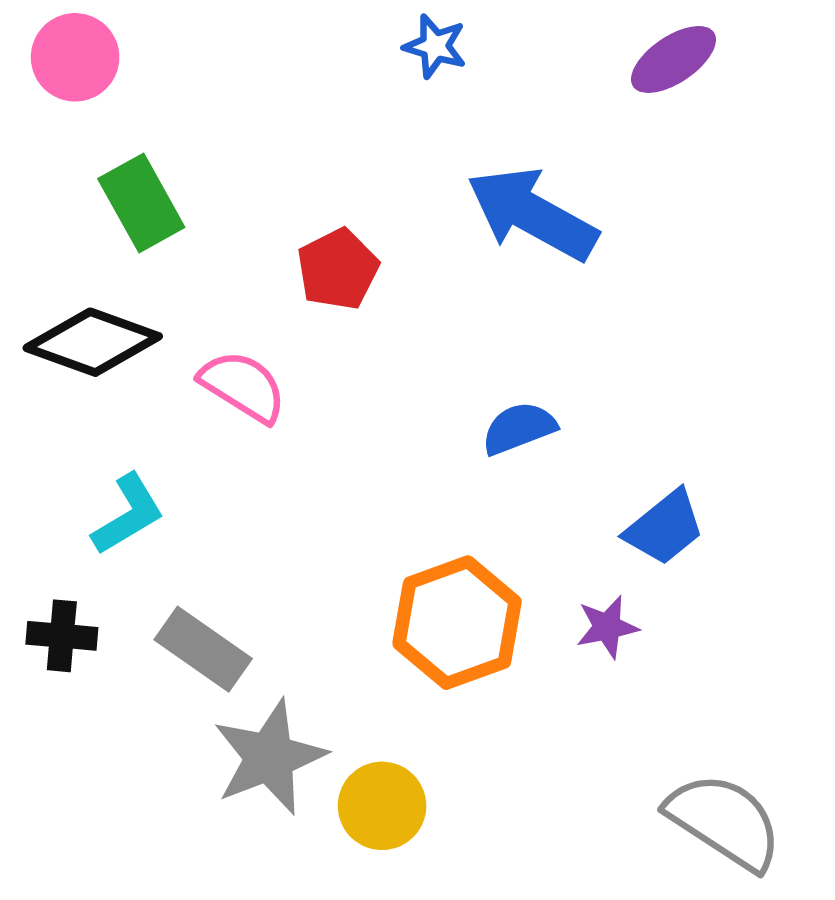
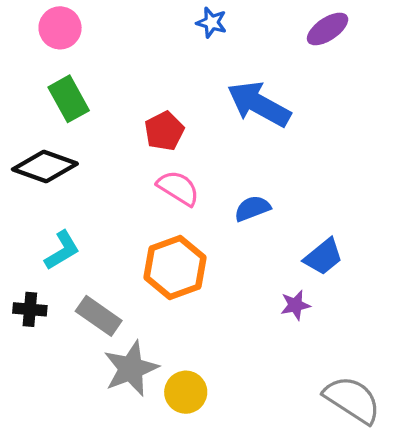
pink circle: (75, 57) -> (60, 28), moved
pink semicircle: (243, 386) -> (178, 188), moved
orange hexagon: (457, 623) -> (175, 268), moved

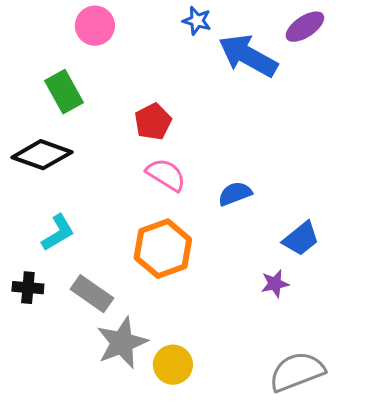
pink circle: (60, 28) -> (95, 26), moved
blue arrow: (259, 104) -> (248, 56), moved
gray semicircle: (352, 400) -> (297, 372), moved, turned -54

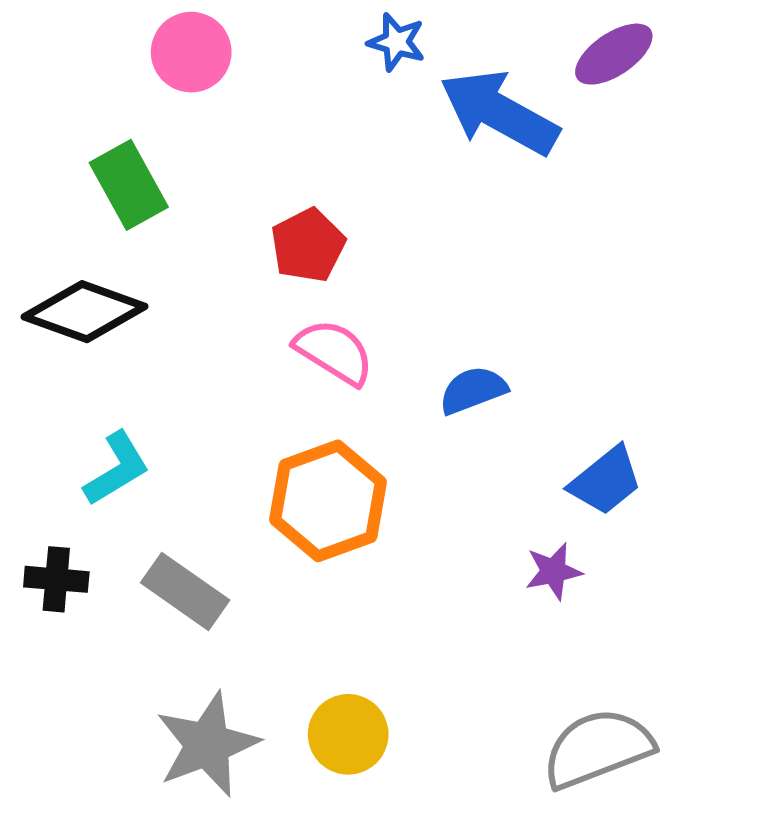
gray star: (122, 343) -> (207, 744), moved

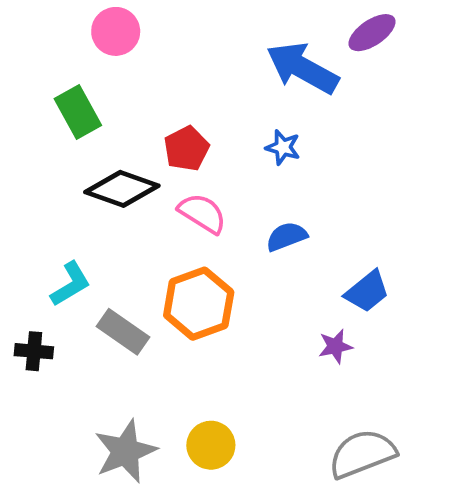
blue star: (396, 42) -> (283, 147), moved
black diamond: (85, 312) -> (122, 189), moved
gray rectangle: (185, 591) -> (123, 332), moved

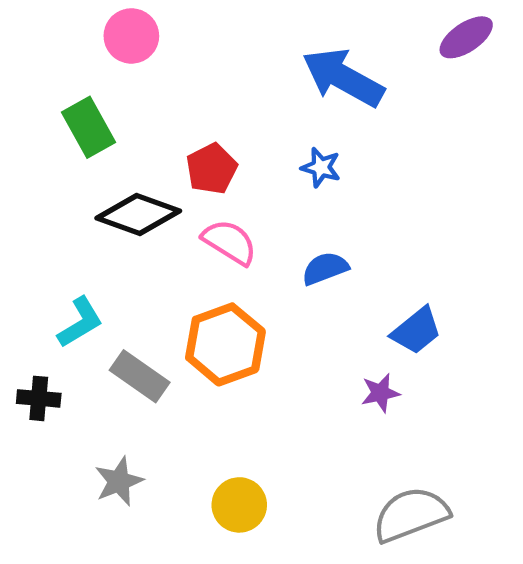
purple ellipse: (372, 33) -> (466, 37), moved
gray star: (125, 451) -> (119, 481), moved, size x0.7

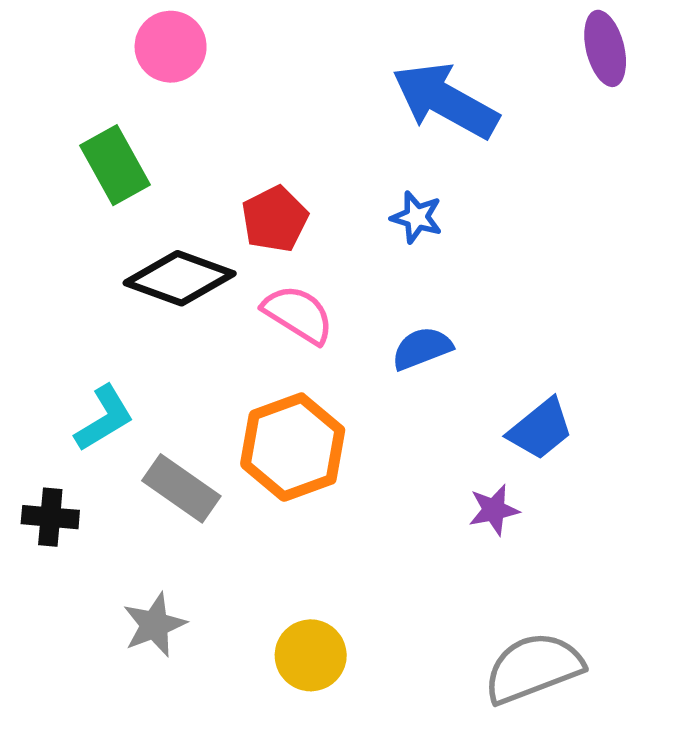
purple ellipse: (466, 37) -> (605, 48), turned -70

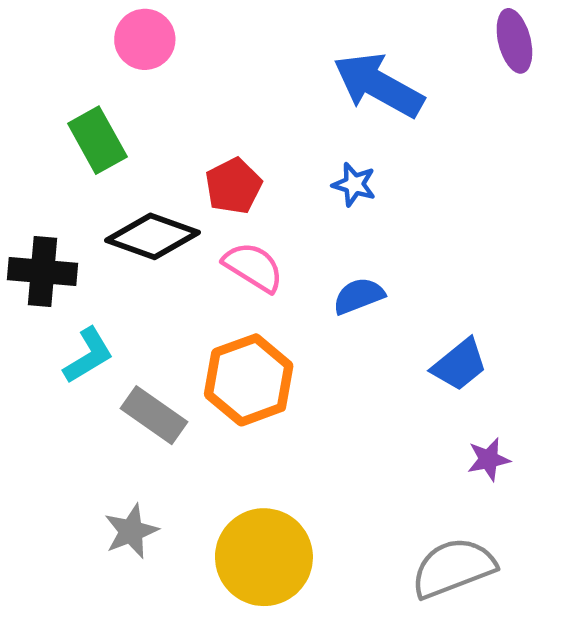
purple star: (494, 510) -> (488, 459), moved
black cross: (50, 517) -> (42, 272), moved, size x1.4
yellow circle: (311, 655) -> (264, 557), size x1.6

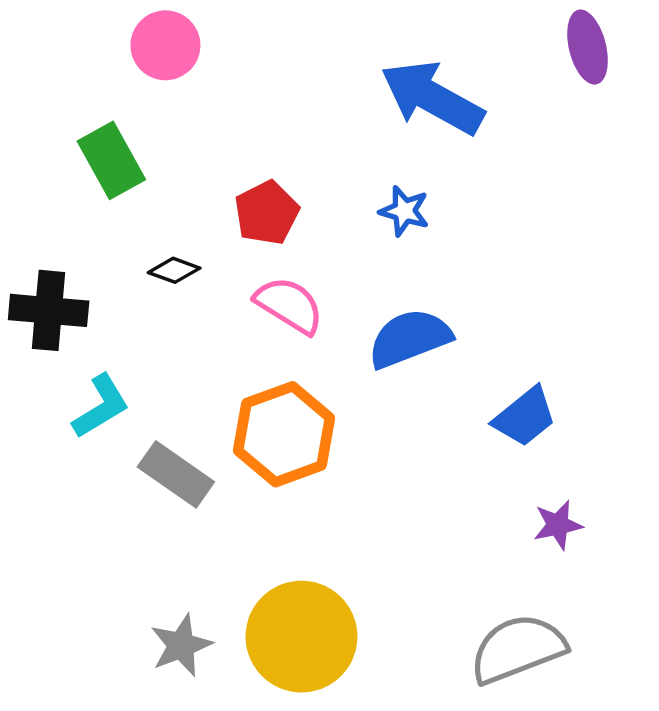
black diamond: (152, 236) -> (174, 270), size x0.5
blue semicircle: (359, 296) -> (410, 338), size x1.4
gray star: (131, 531) -> (181, 645), moved

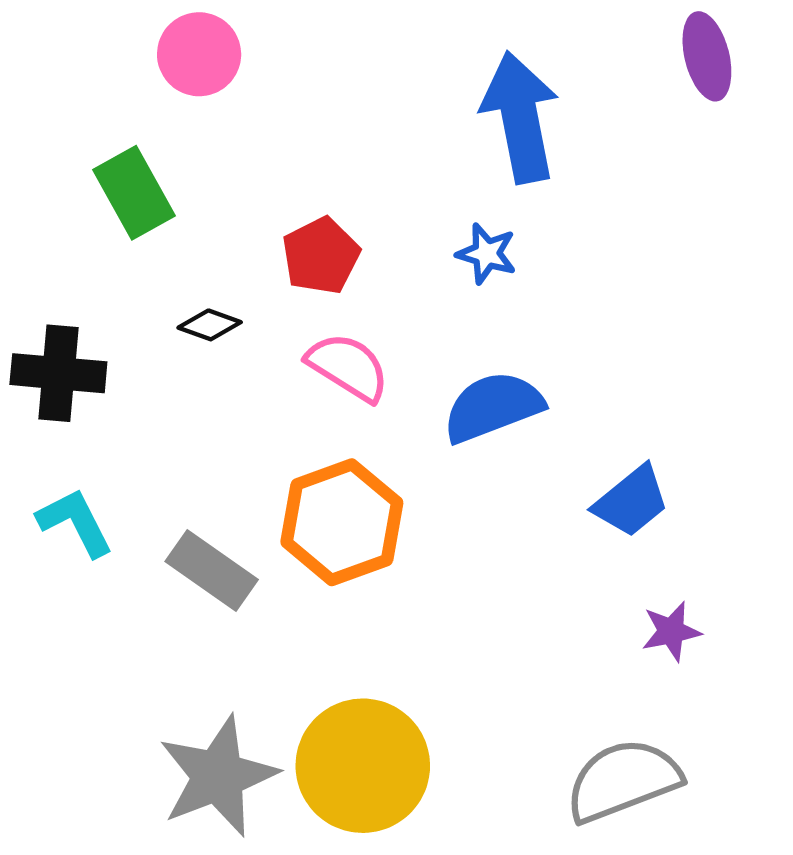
blue arrow: (432, 98) -> (520, 117), turned 50
cyan L-shape: (101, 406) -> (75, 522), moved, turned -86
gray star: (181, 645) -> (218, 776), size x1.6

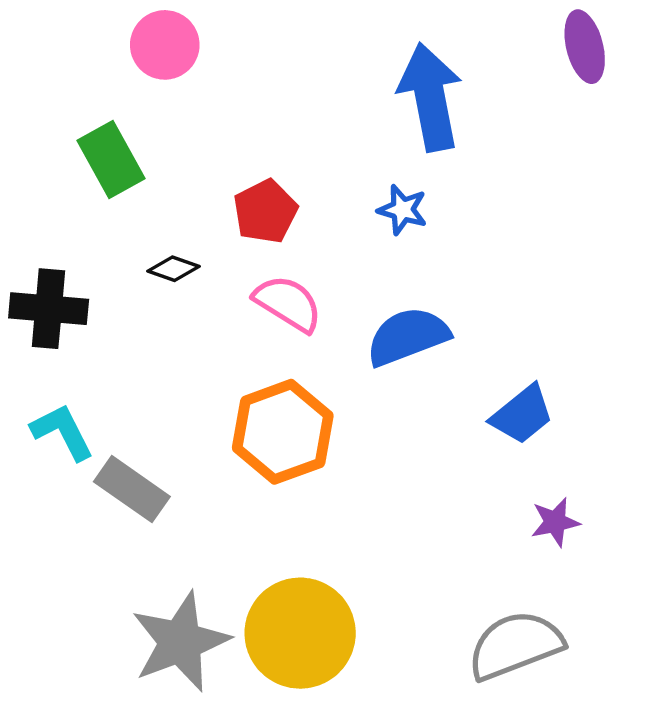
gray rectangle: (212, 571) -> (132, 489), moved

